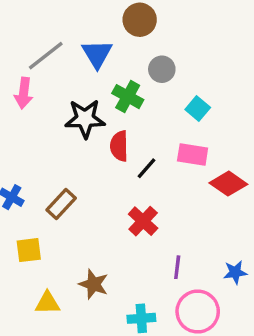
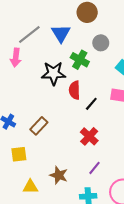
purple line: (177, 267) -> (94, 168), moved, turned 32

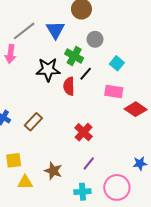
black line: (91, 104) -> (86, 74), moved
yellow square: (19, 154) -> (14, 160), moved

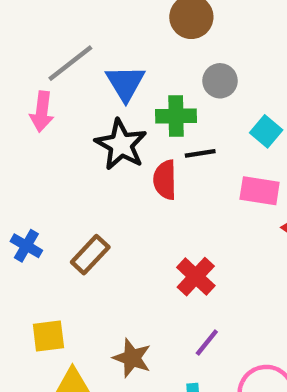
blue triangle: (55, 30) -> (125, 83), moved
green cross: (74, 56) -> (176, 116), turned -30
black star: (48, 70) -> (121, 145), turned 30
black line: (86, 74) -> (200, 153), turned 40

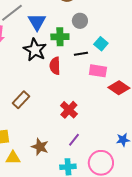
black line: (200, 153) -> (81, 54), moved

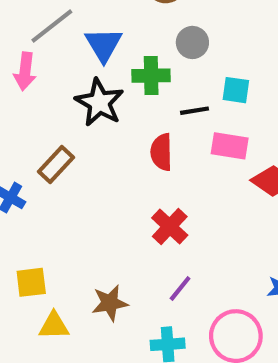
cyan square: (101, 44) -> (236, 90), turned -32
red semicircle: (55, 66) -> (161, 152), moved
brown rectangle: (21, 100) -> (56, 164), moved
brown star: (40, 147) -> (110, 303), turned -30

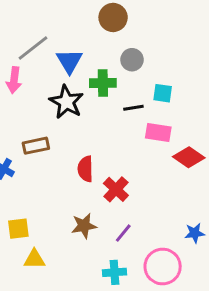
red semicircle: (161, 152) -> (85, 169), moved
brown rectangle: (56, 164) -> (36, 146), turned 35
brown star: (110, 303) -> (84, 226), moved

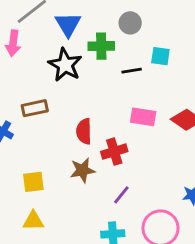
pink rectangle: (158, 133) -> (143, 117), moved
red cross: (116, 189) -> (114, 152), turned 30
brown star: (84, 226) -> (82, 170), moved
yellow square: (18, 229) -> (33, 182), moved

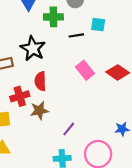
black star: (65, 65) -> (33, 48), moved
pink rectangle: (143, 117) -> (85, 70), turned 42
red cross: (114, 152) -> (20, 96), moved

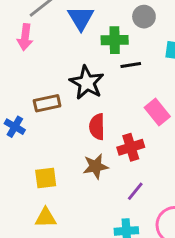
black line: (76, 35) -> (131, 65), moved
red cross: (20, 96) -> (131, 147), moved

